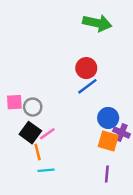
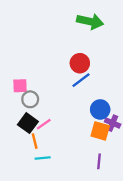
pink square: (14, 102) -> (20, 86), moved

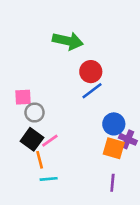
green arrow: (90, 21) -> (68, 41), moved

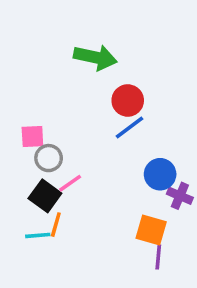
pink line: (50, 141) -> (70, 183), moved
orange square: (114, 148) -> (151, 230), moved
orange line: (40, 160) -> (56, 225), turned 30
cyan line: (49, 179) -> (38, 235), moved

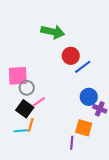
blue line: (130, 127) -> (83, 67), moved
pink square: (32, 136) -> (18, 76), size x1.5
purple line: (158, 257) -> (72, 143), moved

